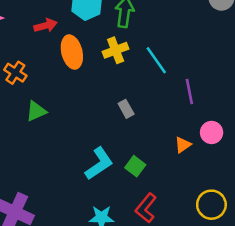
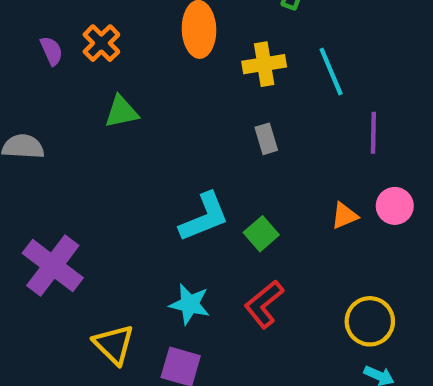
yellow cross: (116, 50) -> (264, 64), moved

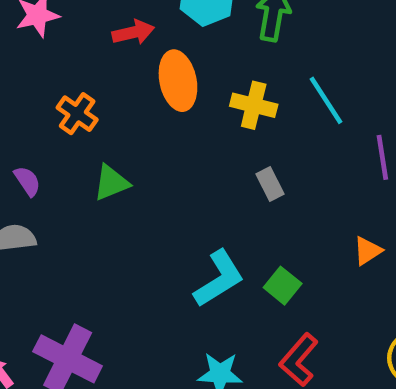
purple semicircle: (51, 51) -> (27, 181), moved
yellow cross: (264, 64) -> (254, 105), turned 33

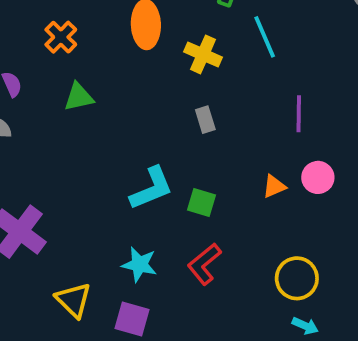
cyan line: (326, 100) -> (265, 37), moved
green square: (283, 286) -> (201, 202), turned -32

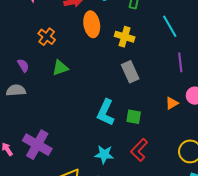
cyan line: (265, 37) -> (170, 26), moved
gray rectangle: (205, 120) -> (130, 72), size x1.5
cyan L-shape: (152, 188) -> (106, 112), turned 144

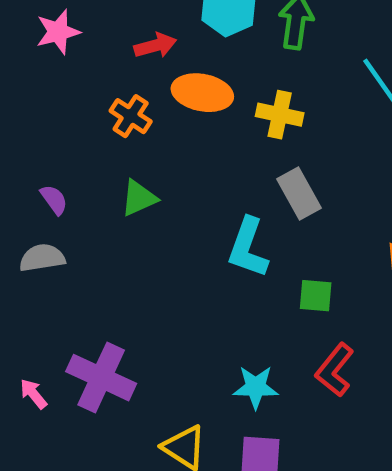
orange ellipse: (92, 24) -> (202, 93), turned -65
orange cross: (47, 37) -> (131, 116), moved
cyan L-shape: (106, 112) -> (248, 248), moved

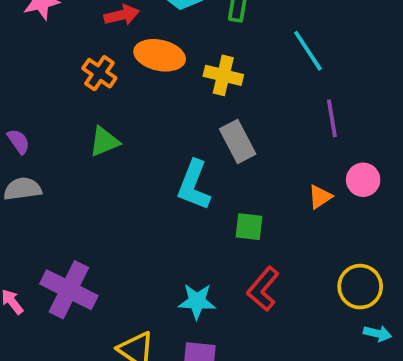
purple semicircle: (54, 200) -> (19, 141), moved

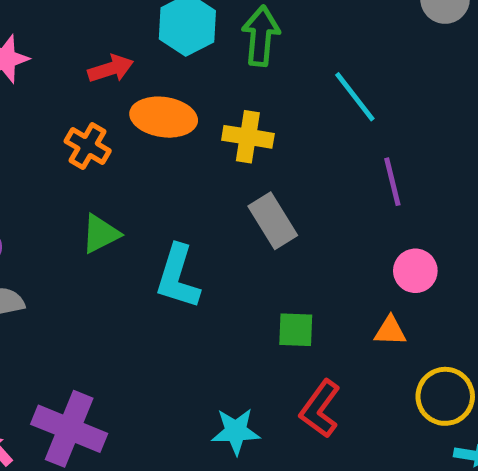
pink circle: (363, 180) -> (415, 271), moved
cyan L-shape: (194, 185) -> (178, 277), moved
orange triangle: (320, 197) -> (390, 331), moved, turned 40

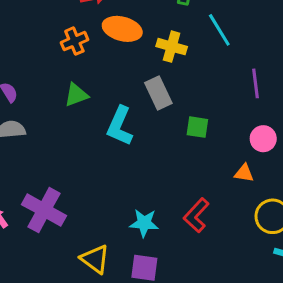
cyan line: (355, 97) -> (219, 30), moved
orange cross: (88, 146) -> (74, 41), turned 30
gray rectangle: (273, 221) -> (158, 93), moved
green square: (296, 330) -> (197, 127), moved

